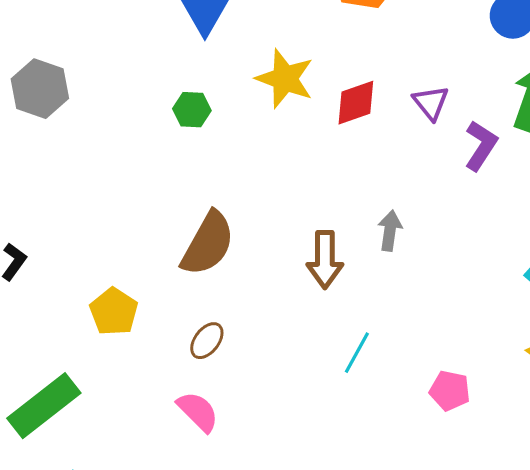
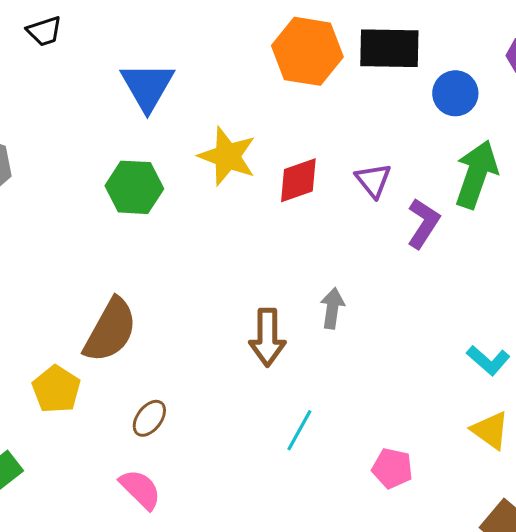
green hexagon: (192, 110) -> (134, 187), size x1.5
brown semicircle: (208, 244) -> (110, 330), moved

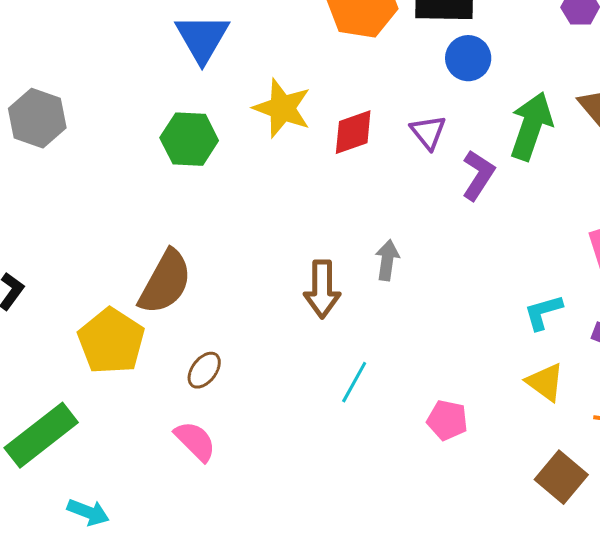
blue circle: (455, 93) -> (468, 58), moved
cyan L-shape: (488, 360) -> (543, 312), turned 123
yellow pentagon: (56, 389) -> (111, 341), size x1.4

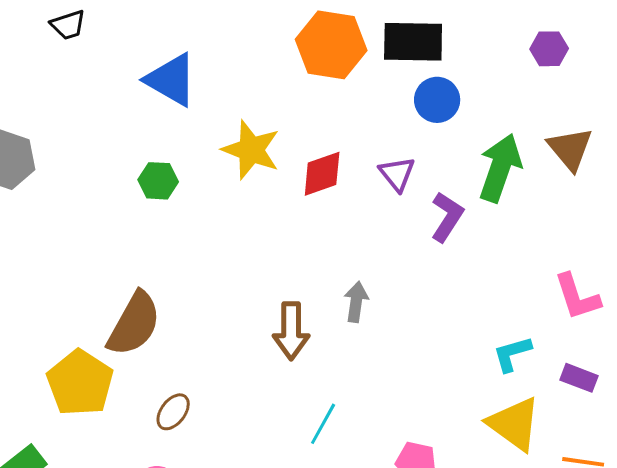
blue triangle: (202, 38) -> (171, 80), turned -30
green hexagon: (189, 139) -> (158, 181), size x0.7
yellow triangle: (545, 382) -> (514, 424), size x1.4

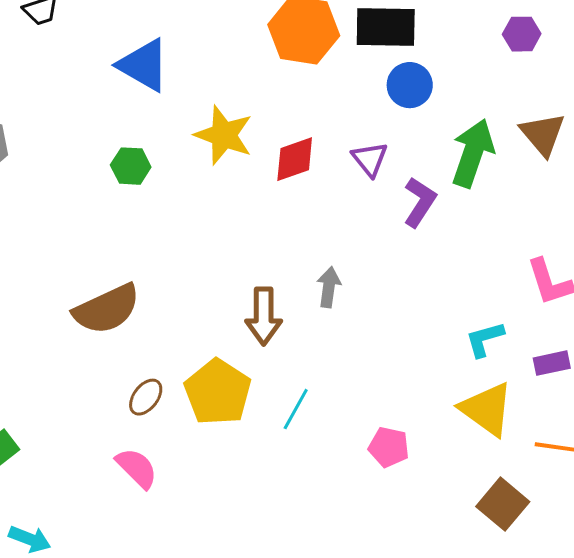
brown semicircle: (134, 324) -> (107, 309), turned 36
purple rectangle: (579, 378) -> (552, 363), turned -33
yellow pentagon: (80, 383) -> (218, 392), moved

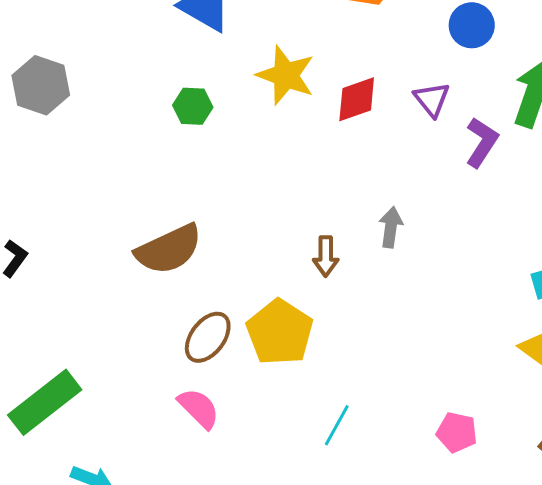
brown arrow: (264, 316) -> (326, 256), size x0.7
brown ellipse: (146, 397) -> (208, 337), size x1.4
cyan line: (296, 409) -> (337, 425), moved
pink pentagon: (389, 447) -> (457, 432), moved

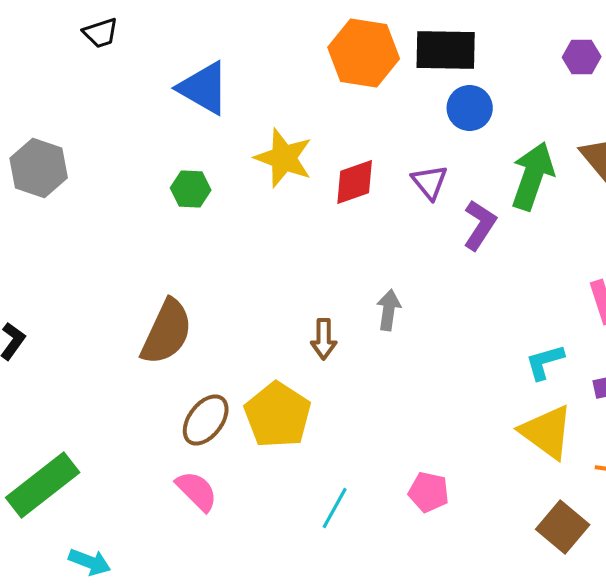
brown semicircle: (169, 249) -> (167, 332), turned -40
pink pentagon: (457, 432) -> (429, 492), moved

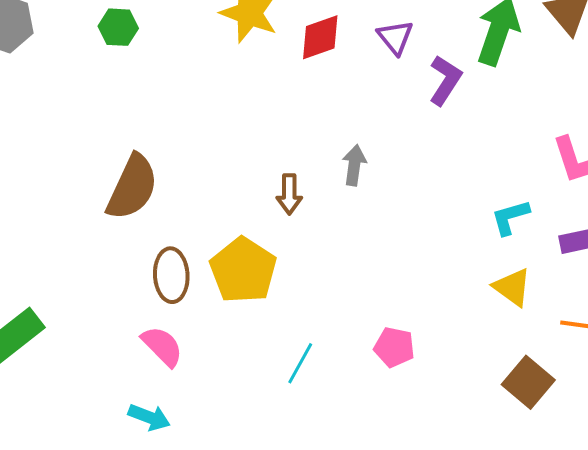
green hexagon: (191, 189) -> (118, 27), moved
brown ellipse: (206, 420) -> (171, 275), turned -40
yellow triangle: (547, 432) -> (512, 287), size x0.7
cyan arrow: (90, 562) -> (149, 417), moved

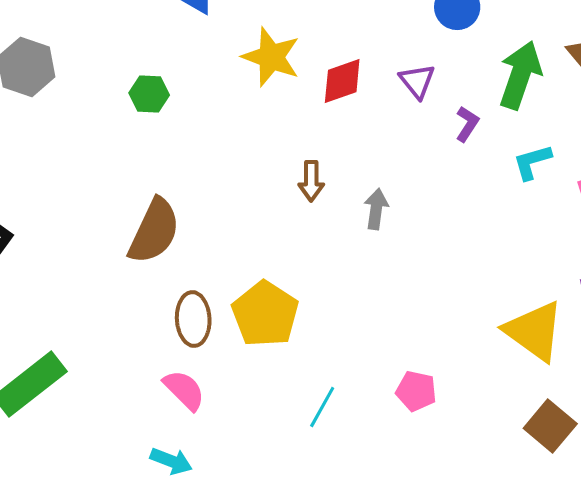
green hexagon: (118, 27) -> (149, 94), moved
purple L-shape: (445, 80) -> (467, 124), size x0.7
brown arrow: (289, 194) -> (311, 181), moved
cyan L-shape: (510, 217) -> (532, 162), moved
yellow triangle: (512, 287) -> (534, 331), size x1.6

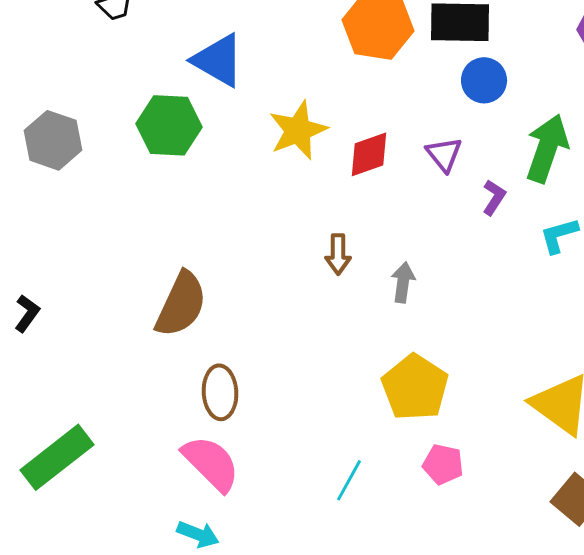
yellow star: (271, 57) -> (298, 130), turned 30
green hexagon: (149, 94) -> (169, 125), moved, size x1.6
yellow pentagon: (265, 314) -> (415, 387), moved
pink semicircle: (184, 390) -> (211, 463), size x1.4

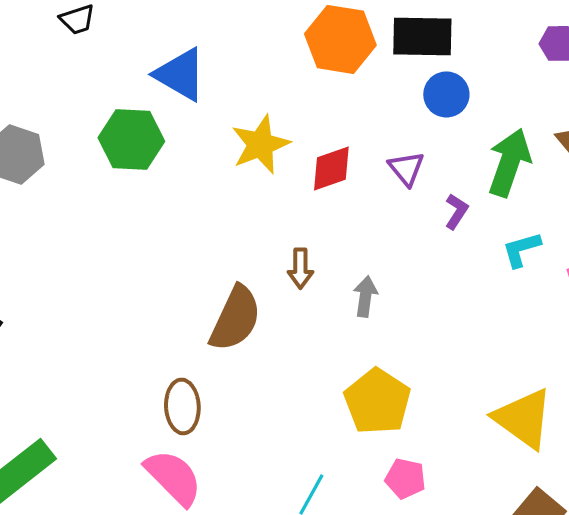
brown semicircle: (181, 304) -> (235, 318), moved

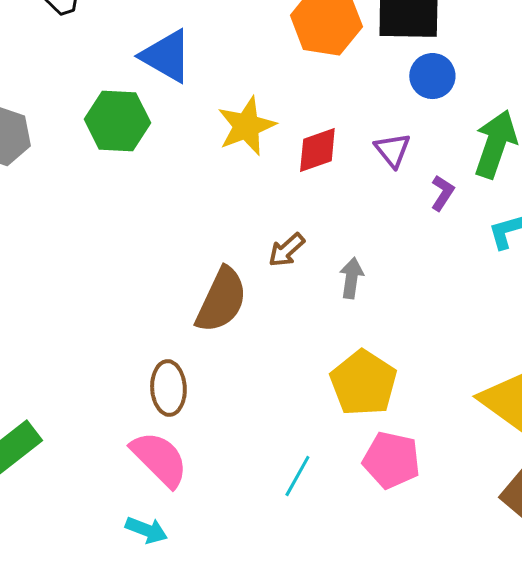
brown arrow: (300, 268) -> (286, 250), turned 48
pink pentagon: (405, 478) -> (391, 460), size x1.4

